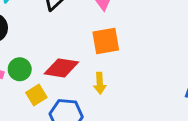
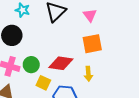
yellow square: (36, 95) -> (43, 83), turned -32

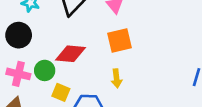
red diamond: (61, 63) -> (70, 54), moved

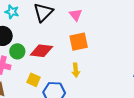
green circle: (45, 70) -> (17, 51), moved

